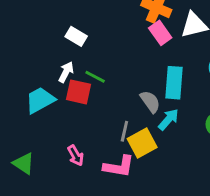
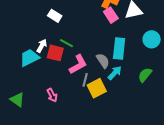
white arrow: (66, 72) -> (42, 46), moved
pink L-shape: (119, 166) -> (78, 64), moved, turned -40

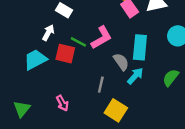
white arrow: (42, 46) -> (48, 33), moved
pink L-shape: (78, 64) -> (102, 38), moved
yellow square: (97, 88) -> (116, 110), moved, turned -30
green triangle: (17, 100) -> (22, 109), turned 35

